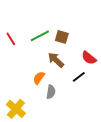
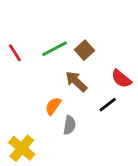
brown square: (62, 37) -> (84, 50), turned 32

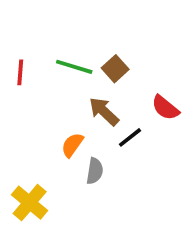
green line: (54, 49) -> (74, 67), turned 45
red line: (15, 53) -> (20, 72), turned 36
black line: (108, 105) -> (130, 137), moved

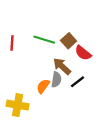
red semicircle: (165, 108) -> (83, 53), moved
gray semicircle: (95, 171) -> (56, 80), moved
yellow cross: (30, 203) -> (18, 105), moved, turned -30

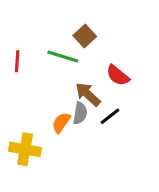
brown square: (69, 41) -> (85, 36), moved

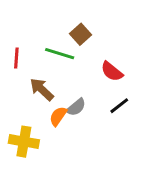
brown arrow: (88, 94) -> (42, 89), moved
gray semicircle: (80, 113) -> (76, 107), turned 42
black line: (110, 116) -> (119, 106), moved

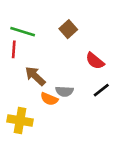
green line: (60, 54) -> (23, 32), moved
gray semicircle: (76, 107) -> (64, 91), turned 42
orange semicircle: (58, 116) -> (49, 99), turned -102

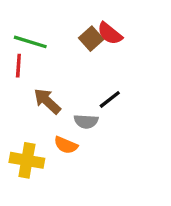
red semicircle: (95, 61) -> (110, 33), moved
black line: (101, 90) -> (110, 99), moved
orange semicircle: (49, 99) -> (66, 145), moved

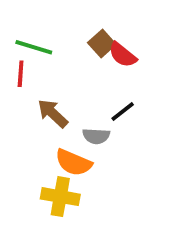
red semicircle: (110, 33) -> (123, 55), moved
orange semicircle: (66, 145) -> (73, 163), size x1.4
yellow cross: (27, 160) -> (60, 197), moved

